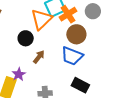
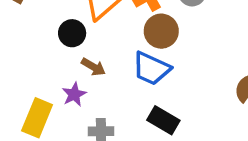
brown arrow: (39, 57) -> (93, 67), turned 80
purple star: (19, 74) -> (74, 94), moved

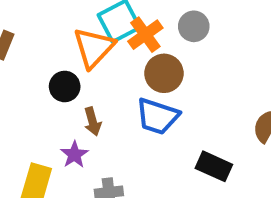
brown arrow: (93, 67) -> (93, 122), turned 50
black rectangle: (163, 120) -> (214, 166), moved

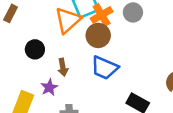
brown circle: (164, 73) -> (98, 35), moved
black circle: (65, 86) -> (35, 49), moved

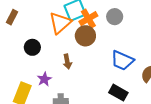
brown arrow: (63, 67) -> (67, 62), moved
blue trapezoid: (105, 68) -> (122, 60), moved

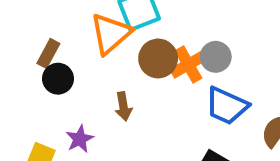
brown rectangle: (12, 17) -> (48, 53), moved
gray circle: (115, 17) -> (216, 57), moved
orange cross: (88, 19) -> (188, 65), moved

